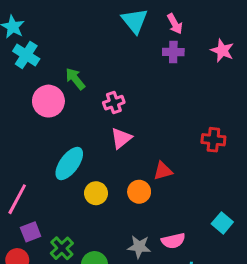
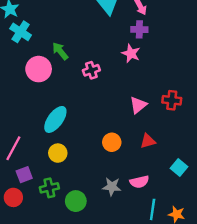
pink star: (222, 51) -> (131, 53), moved
pink triangle: (121, 138) -> (138, 105), moved
red triangle: (163, 171) -> (148, 141), moved
yellow circle: (96, 193) -> (58, 153), moved
green cross: (62, 248) -> (49, 188), turned 30

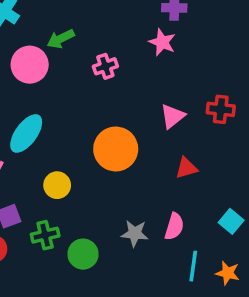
green arrow: (60, 51) -> (61, 39), turned -78
cyan ellipse: (55, 119) -> (26, 134), moved
orange circle: (112, 142) -> (116, 149), moved, size x1.6
cyan square: (179, 167) -> (231, 221), moved
pink semicircle: (139, 182) -> (174, 226), turned -60

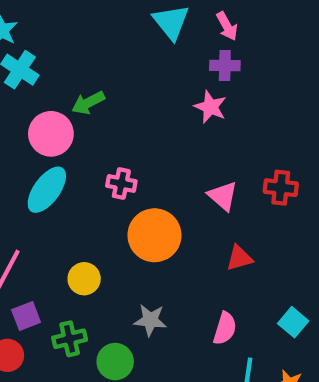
pink cross: (105, 66) -> (121, 184), moved, turned 30
pink triangle: (173, 116) -> (223, 196), turned -40
cyan ellipse: (26, 134) -> (47, 190), moved
gray star: (135, 233) -> (150, 320), moved

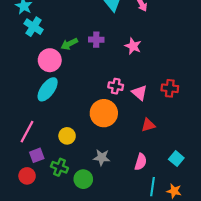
purple cross: (225, 65) -> (96, 40), moved
pink cross: (121, 184) -> (116, 86), moved
green cross: (70, 339) -> (59, 167), turned 35

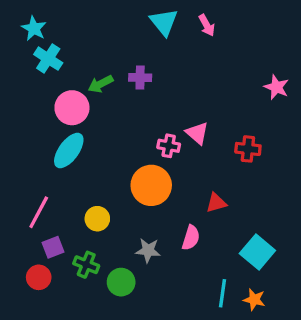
pink star: (133, 46) -> (276, 87), moved
pink triangle: (140, 93) -> (197, 133), moved
cyan square: (176, 159) -> (257, 252), size x1.5
pink semicircle: (141, 162) -> (191, 238), moved

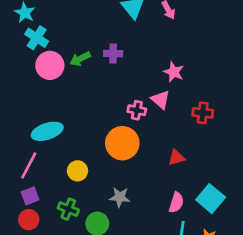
pink star: (276, 87) -> (174, 72), moved
pink circle: (72, 108) -> (50, 65), moved
cyan ellipse: (69, 151) -> (47, 131), moved, turned 36
pink semicircle: (191, 238) -> (176, 202), moved
purple square: (53, 247) -> (30, 196), moved

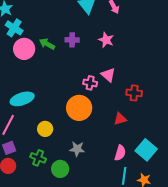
green arrow: (80, 59) -> (47, 44), turned 56
pink star: (174, 72) -> (106, 40), moved
red cross: (203, 113) -> (134, 93), moved

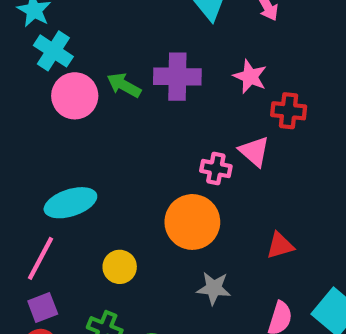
purple cross: (72, 40) -> (177, 77), size x1.5
red cross: (134, 93) -> (289, 111), moved
gray star: (77, 149) -> (214, 288), moved

